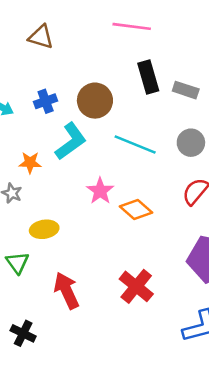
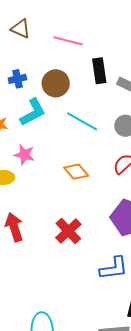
pink line: (132, 26) -> (68, 41), moved
pink star: (100, 191) -> (24, 155), moved, turned -30

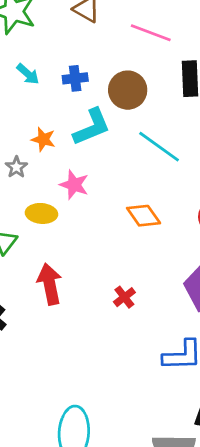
red cross: (68, 231) -> (124, 297), size x0.6

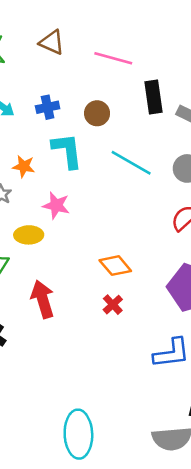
brown circle: (128, 90) -> (97, 113), size x0.7
cyan L-shape: (92, 127) -> (67, 151), turned -69
orange diamond: (144, 216) -> (115, 266), moved

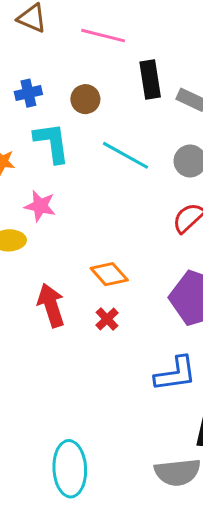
red arrow: (43, 299) -> (51, 305), moved

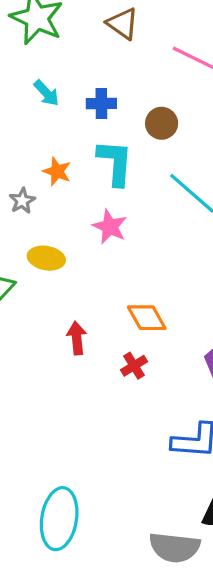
pink star: (40, 206) -> (110, 227), moved
red arrow: (51, 305) -> (77, 338), size x0.7

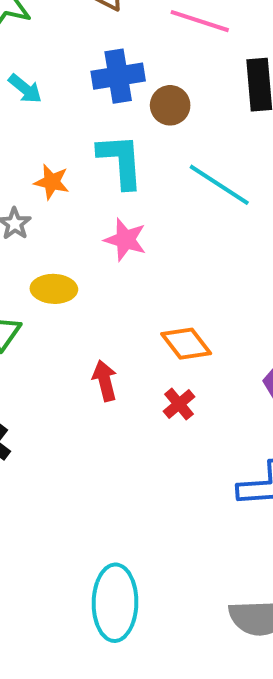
blue cross: (101, 104) -> (118, 76), moved, size x1.4

